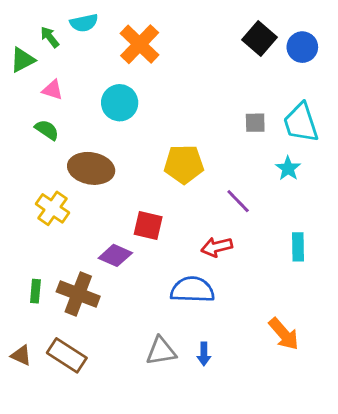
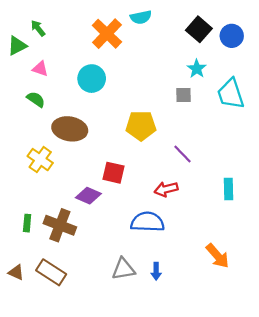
cyan semicircle: (84, 23) -> (141, 17), moved
gray square: (255, 123) -> (184, 95), moved
cyan star: (288, 168) -> (197, 69), moved

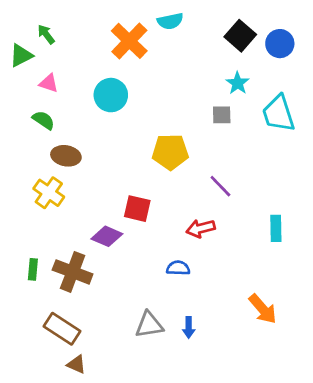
brown ellipse: (70, 129) -> (66, 156), moved, size x0.7
blue semicircle: (147, 222) -> (178, 268), size x0.6
brown triangle: (16, 272) -> (76, 364), moved

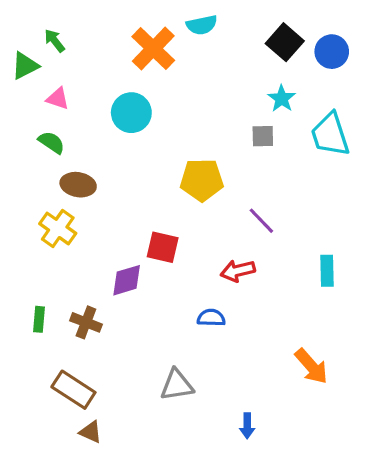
purple diamond: (107, 236) -> (127, 280), turned -40
brown cross: (73, 272) -> (86, 322), size x0.7
blue arrow: (189, 327) -> (247, 426), moved

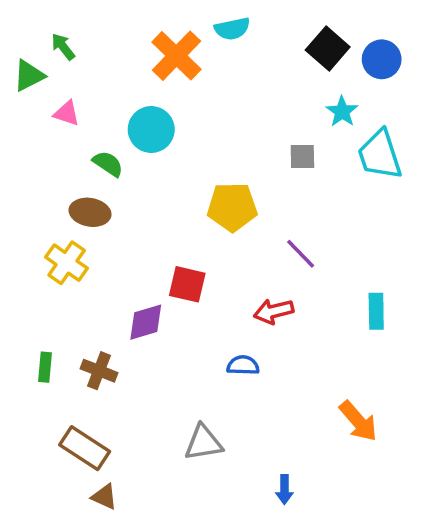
cyan star: (282, 99) -> (342, 111), moved
green semicircle: (51, 142) -> (108, 164), moved

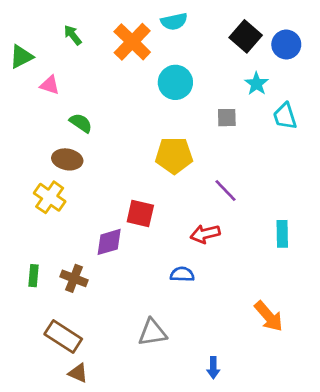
green arrow: (63, 47) -> (73, 35), moved
cyan circle: (151, 129) -> (175, 82), moved
cyan trapezoid: (380, 155) -> (285, 116), size x0.7

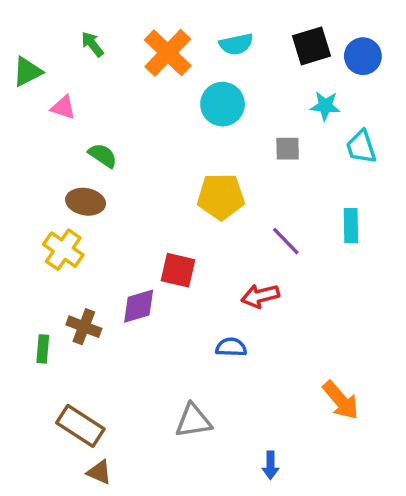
cyan semicircle: (174, 22) -> (236, 44), moved
black square: (246, 36) -> (312, 46), turned 32
cyan star: (257, 84) -> (325, 106), turned -30
cyan rectangle: (282, 234) -> (351, 226), moved
brown cross: (74, 278) -> (84, 327), moved

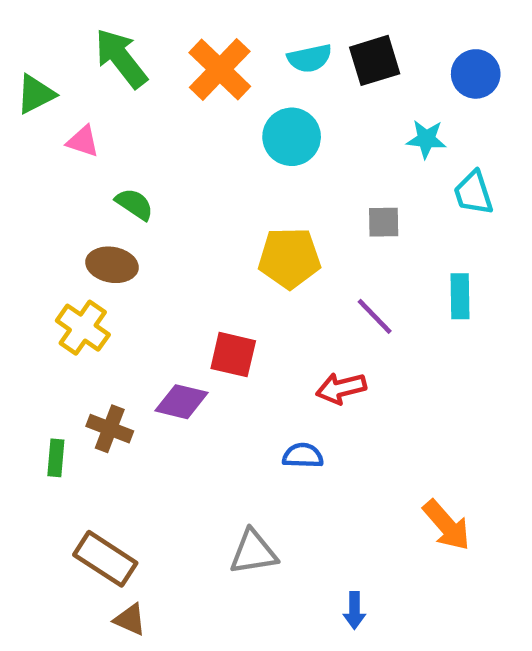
green arrow: (92, 44) -> (121, 58), size x1.8
black square: (312, 46) -> (375, 60), moved
gray square: (288, 149) -> (384, 222), moved
purple diamond: (139, 306) -> (182, 402), turned 30

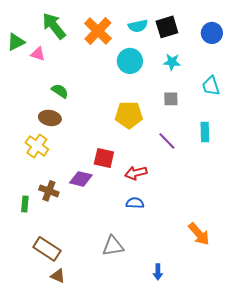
cyan star: (426, 139) -> (172, 62), moved
pink triangle: (83, 141) -> (38, 54), moved
red arrow: (341, 388) -> (136, 173), moved

